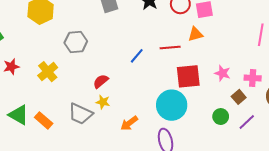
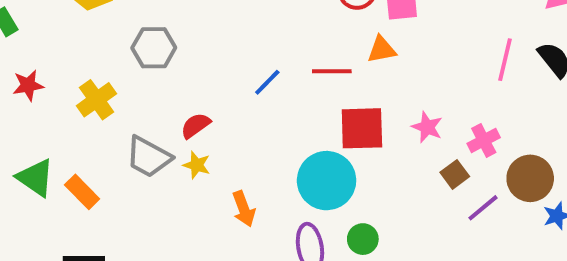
pink cross: (253, 78) -> (484, 140), turned -35
gray trapezoid: (80, 114) -> (149, 157), moved
green circle: (221, 117) -> (363, 239), moved
purple line: (247, 122) -> (483, 208), moved
orange arrow: (129, 123) -> (244, 209), turned -78

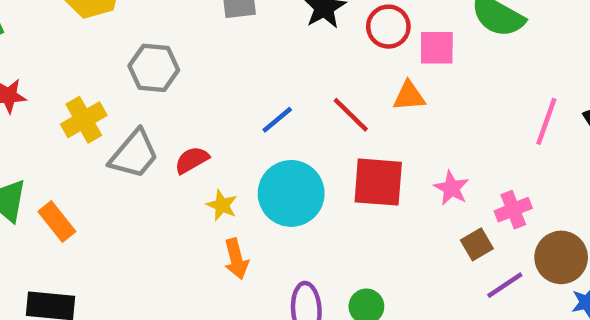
red line: (332, 71) -> (351, 115), turned 39
gray trapezoid: (149, 157) -> (134, 154), moved, turned -84
yellow star: (197, 165) -> (222, 205), moved
cyan circle: (327, 181) -> (291, 193), moved

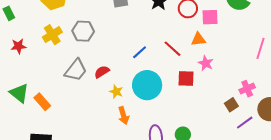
yellow cross: (84, 120) -> (52, 35), moved
red square: (378, 182) -> (186, 78), size x0.7
pink star: (451, 188) -> (206, 63), moved

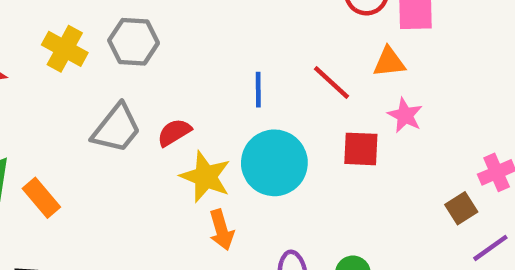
yellow cross: (52, 35) -> (65, 49), turned -30
blue line: (140, 52) -> (258, 90), turned -49
yellow star: (116, 92) -> (206, 177), size x1.6

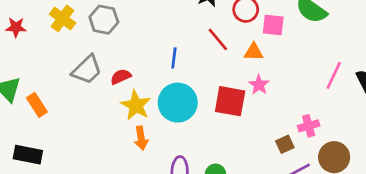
red line: (332, 82) -> (218, 39), moved
red square: (361, 149) -> (230, 101), size x1.4

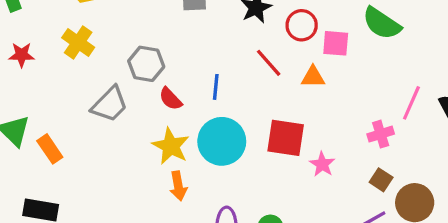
gray hexagon: (104, 20) -> (146, 64), moved
red semicircle: (121, 77) -> (170, 99), moved, turned -108
pink star: (259, 85) -> (322, 164), moved
pink cross: (309, 126) -> (381, 134), moved
brown square: (285, 144) -> (381, 180), moved, turned -30

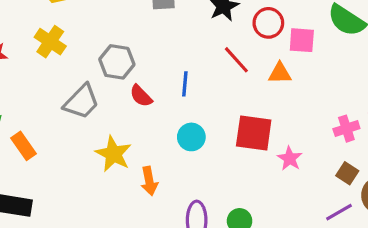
cyan circle: (222, 141) -> (191, 137), size x0.6
yellow star: (171, 146) -> (113, 154), moved

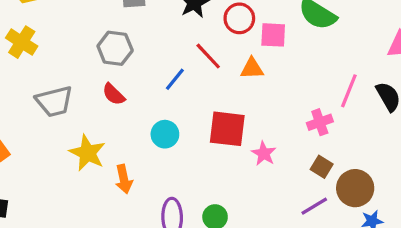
gray hexagon: (117, 62) -> (115, 48), moved
blue line: (185, 84) -> (175, 79), moved, turned 35
gray trapezoid: (81, 102) -> (54, 101), turned 33

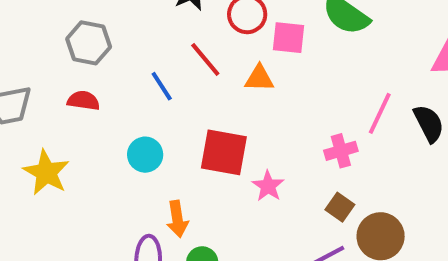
blue line: (175, 79) -> (162, 86), turned -75
red semicircle: (114, 94) -> (83, 101), turned 140
orange arrow: (124, 179) -> (177, 219), moved

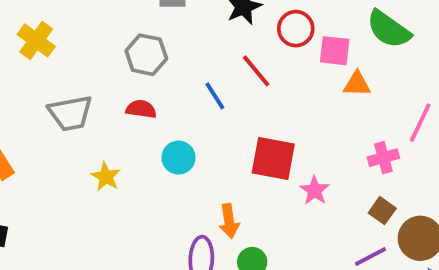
orange triangle: (259, 78) -> (357, 84), moved
cyan circle: (145, 155) -> (178, 158), moved
yellow star: (46, 172) -> (106, 177), size x0.7

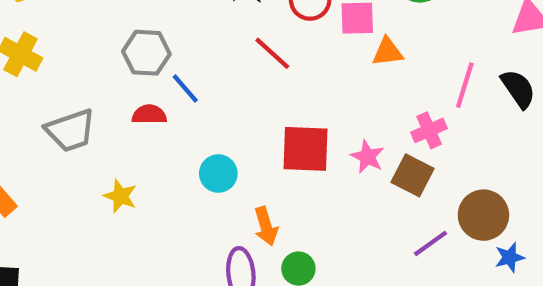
blue line: (215, 96) -> (185, 89), moved
cyan circle: (178, 158) -> (218, 173), moved
pink star: (315, 190) -> (367, 157), moved
brown square: (382, 211) -> (413, 175), moved, size x1.4

